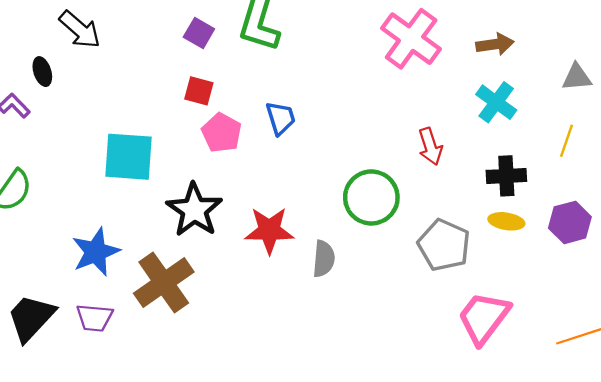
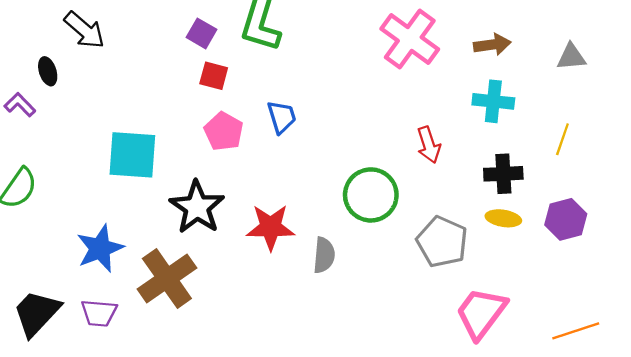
gray triangle: (577, 77) -> (571, 57), moved
red square: (199, 91) -> (214, 76), moved
cyan cross: (496, 102) -> (493, 101), turned -30

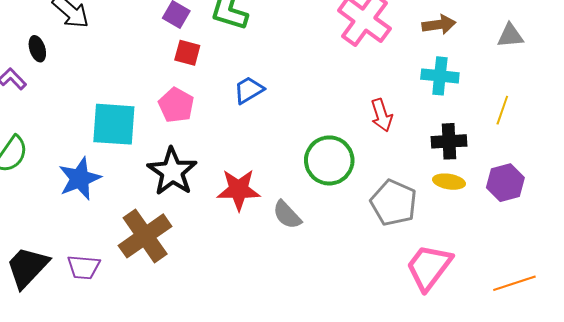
blue trapezoid: (282, 117) -> (249, 90), turned -104
pink pentagon: (224, 131) -> (176, 105), moved
blue star: (100, 248) -> (80, 179), moved
gray semicircle: (324, 255) -> (287, 215), turned 132

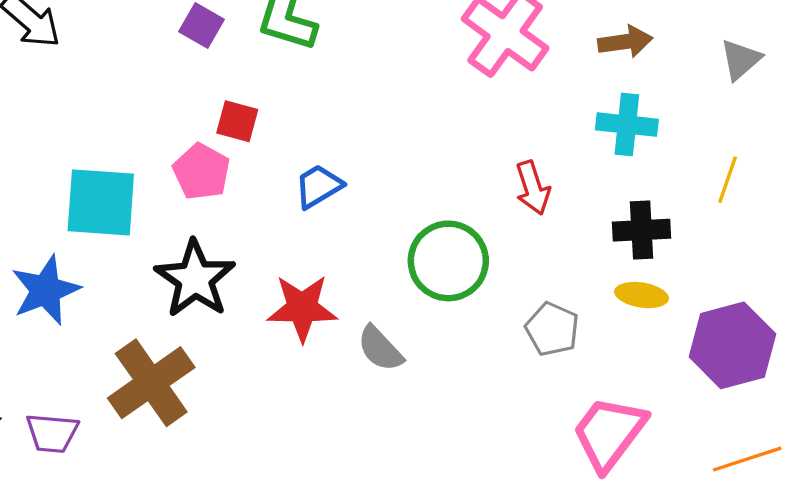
gray triangle: (510, 36) -> (741, 60), turned -36
red square: (187, 53) -> (237, 121), moved
blue trapezoid: (249, 90) -> (318, 186), moved
purple hexagon: (505, 183) -> (732, 345), moved, size x1.4
gray pentagon: (394, 203) -> (552, 329), size x0.7

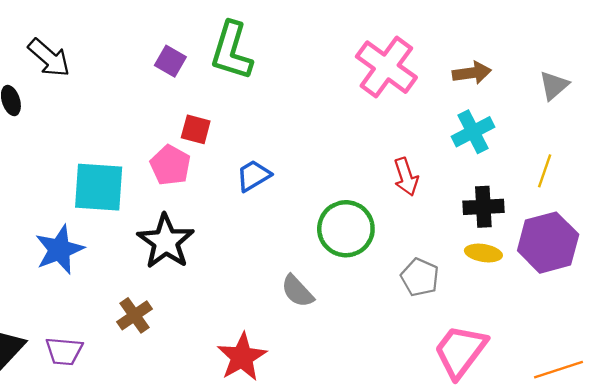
cyan cross: (627, 125) -> (473, 132), turned -33
red star: (302, 308) -> (242, 357), moved, turned -30
purple hexagon: (732, 345) -> (548, 243), moved
brown cross: (151, 383) -> (135, 315), size x0.6

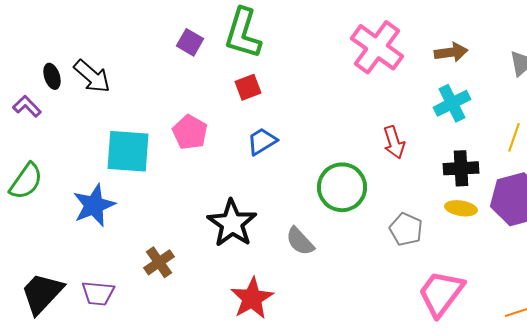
black arrow: (49, 58) -> (92, 76), moved
red square: (196, 129) -> (248, 87), moved, turned -36
black star: (166, 241) -> (232, 223), moved

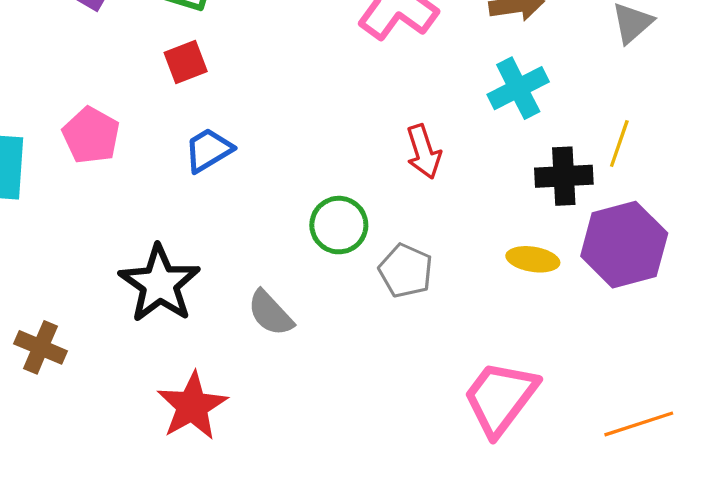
black cross: (461, 168) -> (564, 176), moved
green circle: (342, 187) -> (339, 225), size x0.7
gray pentagon: (406, 229) -> (406, 271), moved
brown cross: (159, 262) -> (41, 347), turned -32

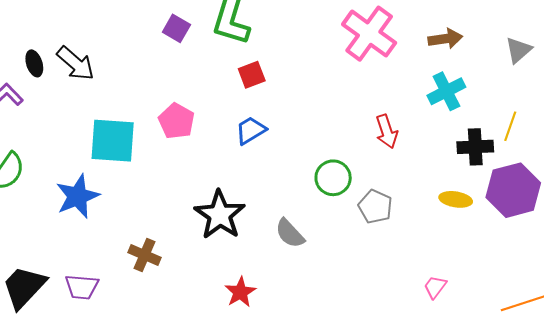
red square: (186, 62) -> (252, 75), moved
pink trapezoid: (500, 398) -> (435, 287), size x0.5
red star: (192, 406) -> (240, 292), size x0.7

